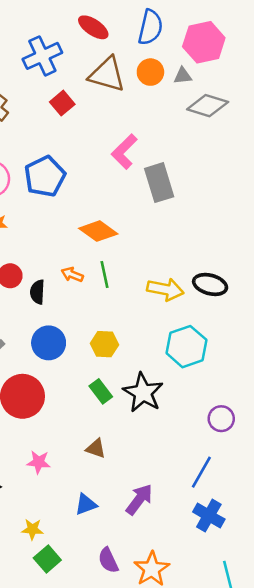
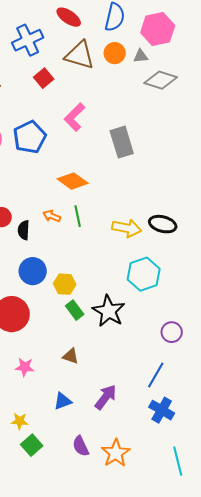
pink L-shape: (124, 152) -> (75, 117), moved
yellow hexagon: (104, 344) -> (65, 284), moved

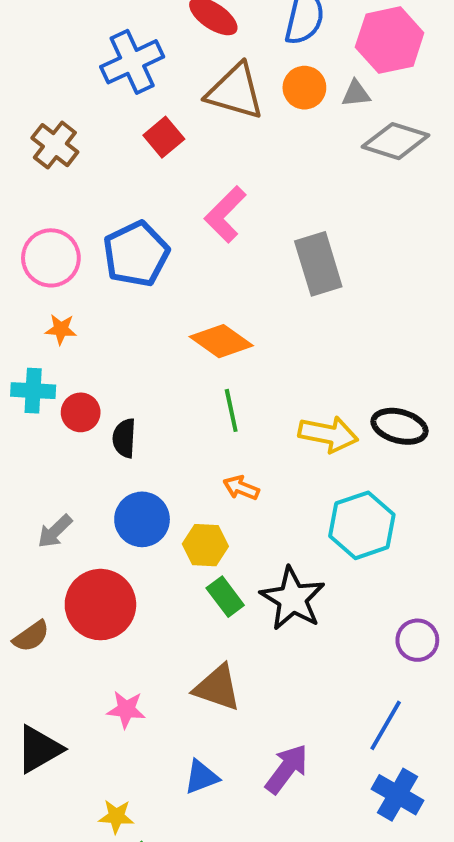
orange arrow: (52, 216) -> (241, 488), moved
brown triangle: (71, 356) -> (217, 688), size x1.5

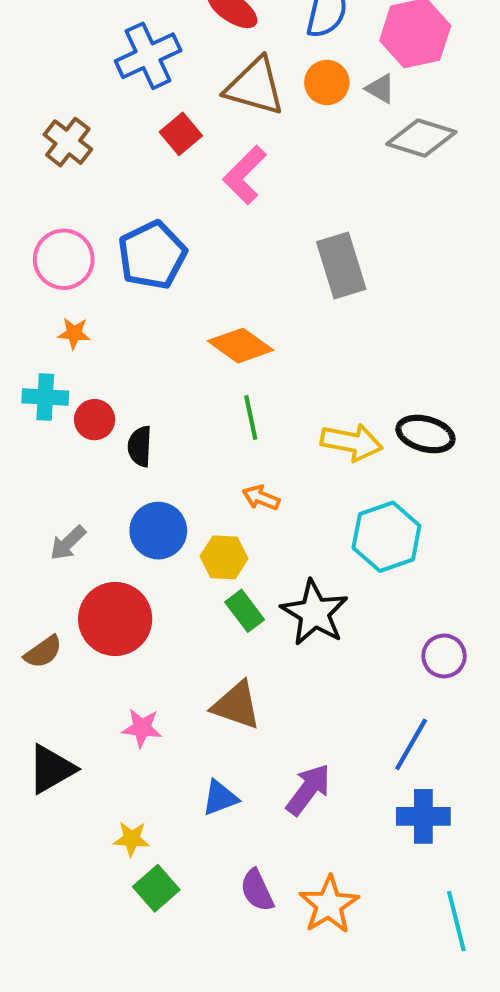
gray triangle: (356, 94) -> (380, 89), turned 36
pink L-shape: (225, 214) -> (245, 175), moved
blue cross: (398, 795) -> (423, 816), turned -30

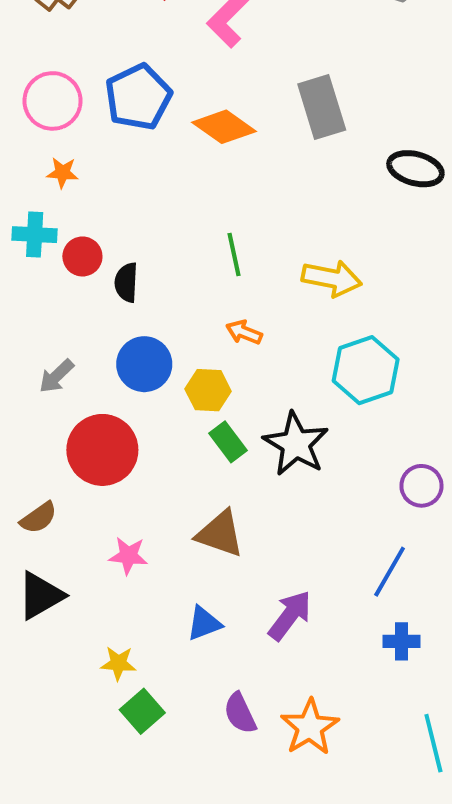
orange diamond: (241, 346) -> (224, 127), moved
black ellipse: (426, 434) -> (415, 169), moved
brown semicircle: (43, 652) -> (39, 518), moved
blue cross: (423, 816) -> (402, 641), size x0.7

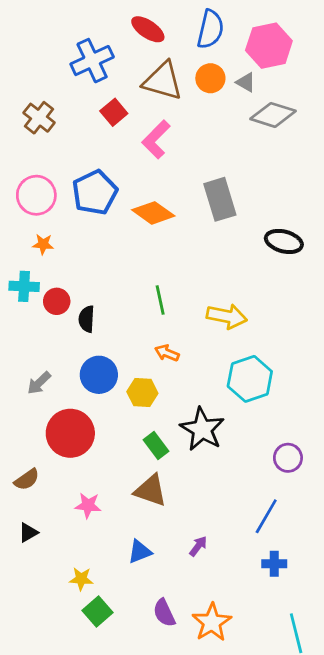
green rectangle: (228, 442) -> (156, 446), moved
black triangle: (41, 596) -> (28, 533), size x0.6
purple arrow: (290, 615) -> (198, 546), size x0.6

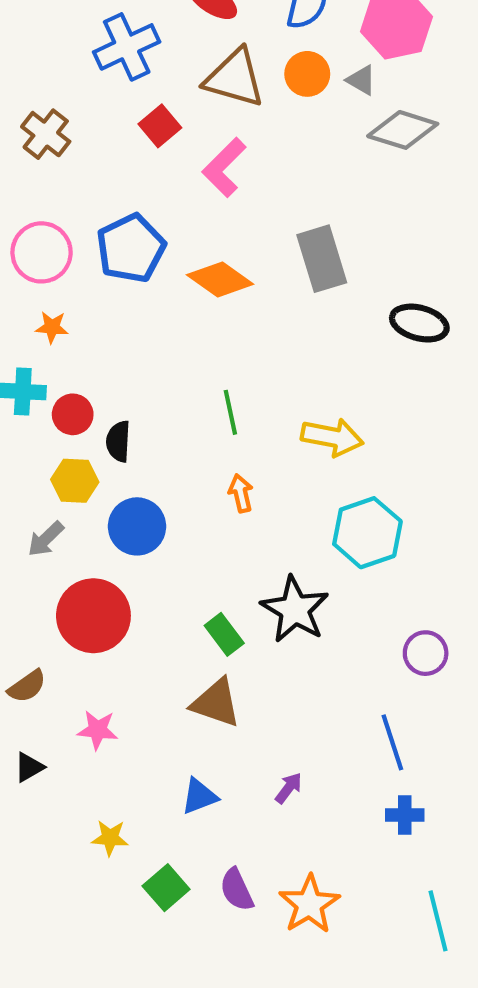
orange arrow: (167, 353) -> (241, 493), turned 55
yellow hexagon: (142, 392) -> (75, 481), moved
pink star: (88, 505) -> (98, 730), moved
blue line: (266, 516) -> (392, 742), turned -48
green square: (98, 611) -> (166, 888), moved

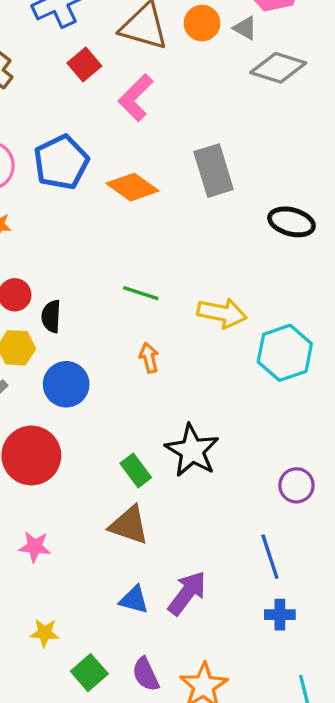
green line: (230, 412) -> (141, 293), turned -60
cyan hexagon: (367, 533) -> (285, 353), moved
purple arrow: (289, 788) -> (187, 593), size x1.8
blue triangle: (199, 796) -> (134, 600), moved, turned 36

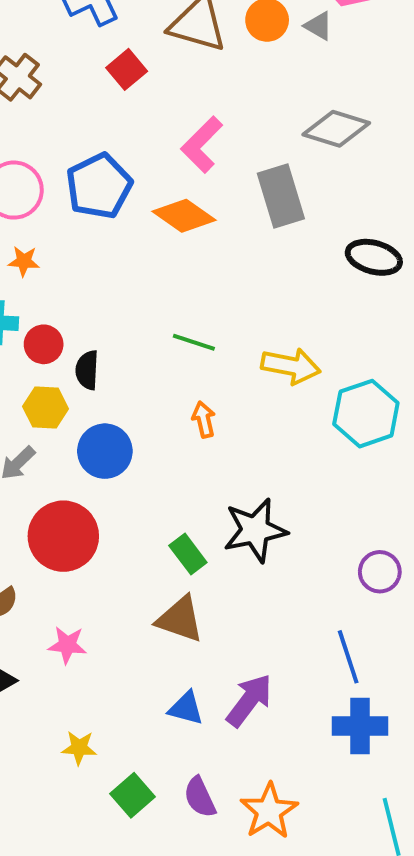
gray diamond: (278, 68) -> (336, 129), moved
pink L-shape: (136, 98) -> (202, 145), moved
black star: (192, 451) -> (255, 530), turned 30
blue cross: (280, 615) -> (360, 726), size x1.5

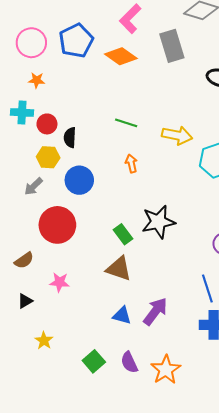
yellow star: (79, 748) -> (44, 341), moved, turned 30

